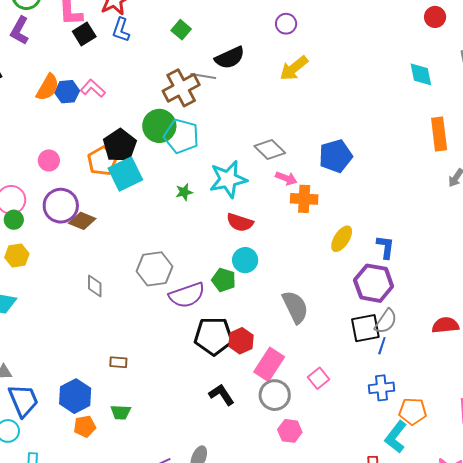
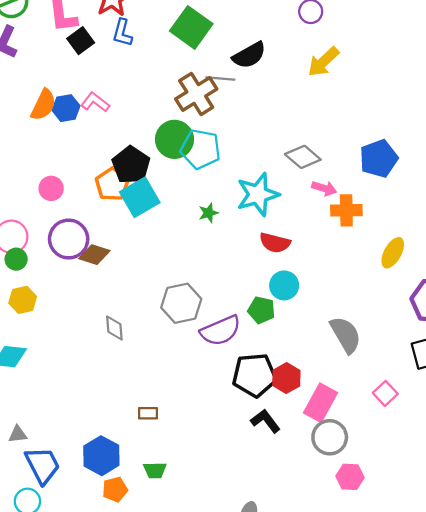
green square: (181, 30) -> (191, 27), size x1.8
pink square: (318, 378) -> (385, 393), moved
black L-shape: (221, 395) -> (265, 421), moved

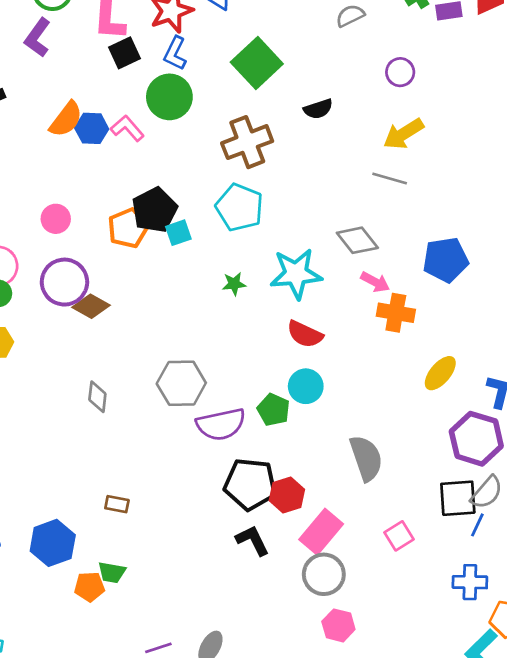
black semicircle: (249, 55) -> (318, 109), size x0.7
gray line: (220, 78) -> (390, 178), moved
green circle: (174, 139) -> (169, 97), moved
cyan square: (140, 197) -> (178, 233), moved, size x0.6
orange pentagon: (115, 489) -> (89, 587), moved

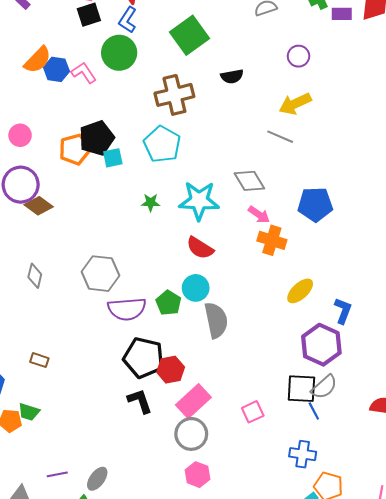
gray semicircle: (366, 458) -> (216, 320), moved
blue line: (477, 525) -> (314, 411), turned -60

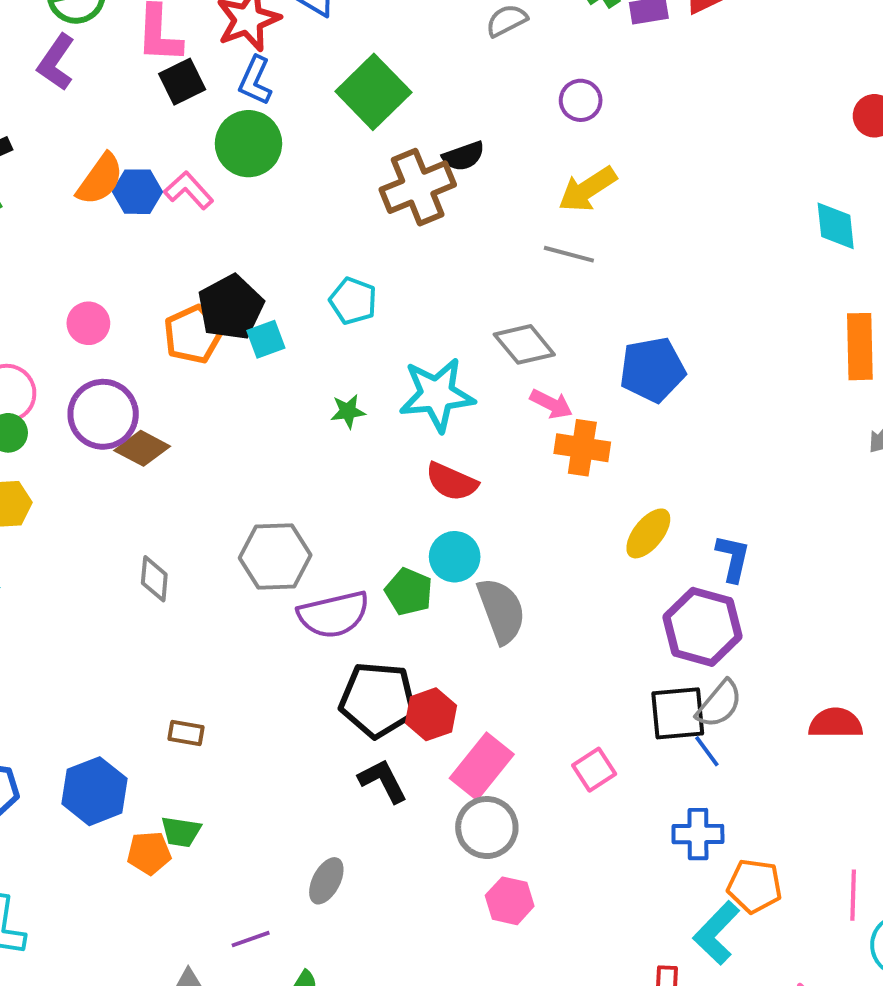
brown cross: (174, 95) -> (418, 187), moved
cyan pentagon: (162, 144) -> (353, 301), size x0.7
gray ellipse: (97, 479) -> (326, 881), moved

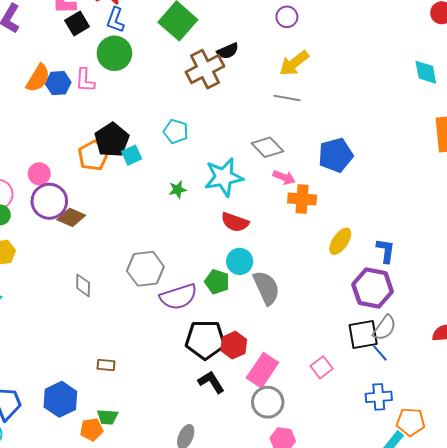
pink L-shape: (189, 190) -> (85, 80), turned -130
pink circle: (88, 323) -> (39, 174), moved

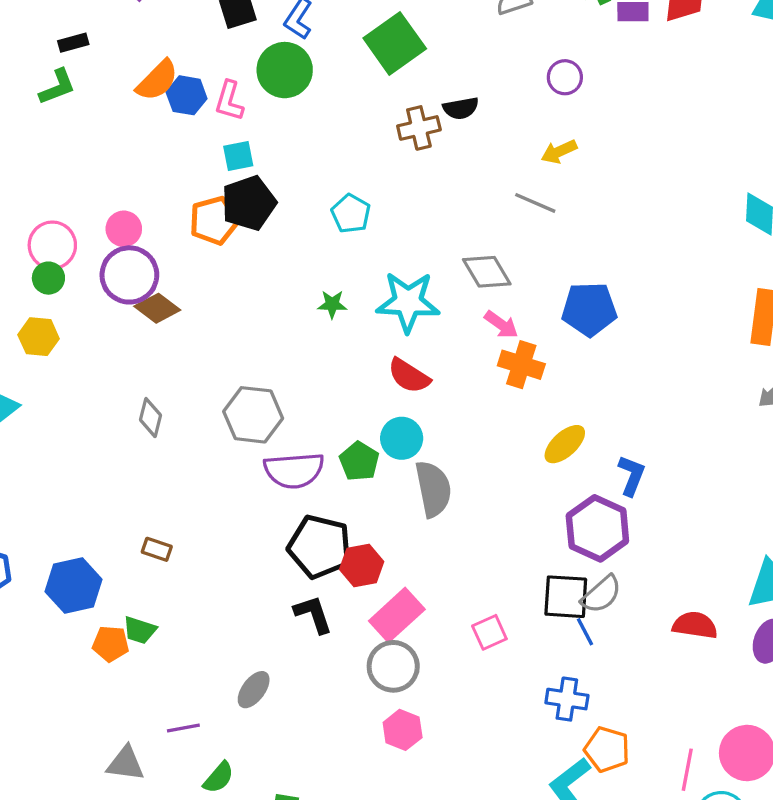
yellow arrow: (294, 63) -> (559, 152), size x0.7
brown cross: (205, 69) -> (419, 128), size x0.7
cyan square: (132, 155) -> (238, 156), moved

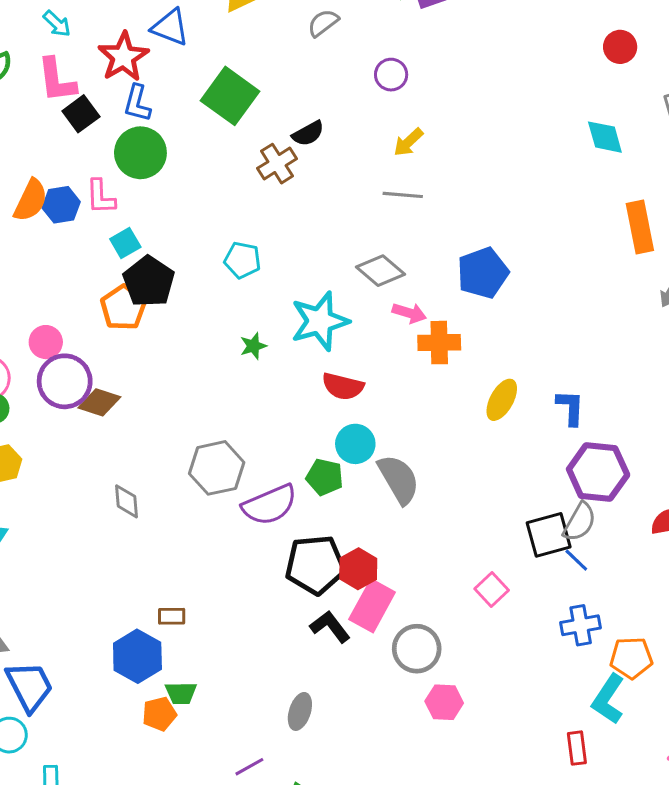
purple hexagon: (597, 528) -> (598, 472), moved
blue hexagon: (74, 585) -> (137, 656), moved
pink rectangle: (397, 615) -> (372, 606), moved

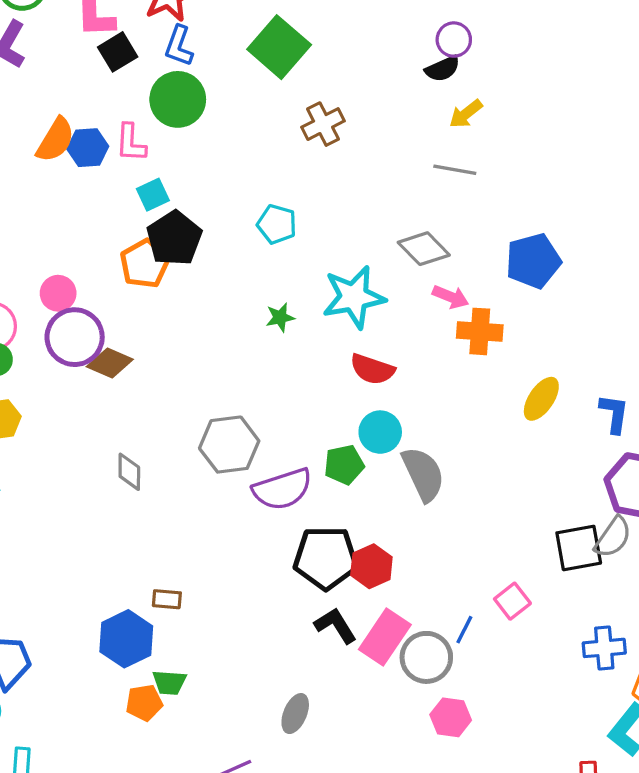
black semicircle: (308, 133) -> (443, 69), moved
green pentagon: (325, 477) -> (344, 465), turned -30
blue line: (576, 560) -> (464, 630), moved, turned 68
pink rectangle: (372, 606) -> (385, 637), moved

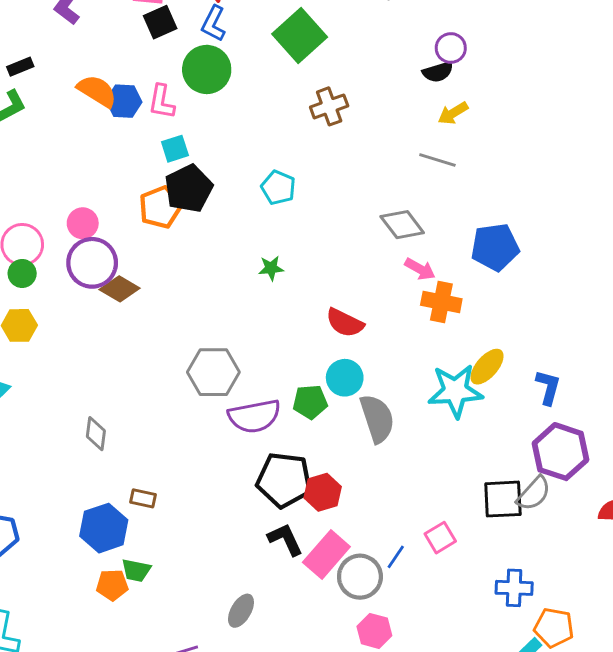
orange semicircle: (55, 140) -> (97, 91), turned -96
cyan star: (354, 297) -> (455, 391), moved
gray diamond: (129, 472) -> (96, 434), moved

